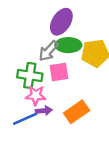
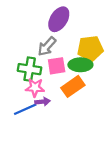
green ellipse: (68, 45) -> (80, 65), moved
orange rectangle: (77, 112) -> (73, 86), moved

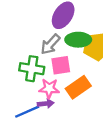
green ellipse: (80, 65) -> (78, 40), moved
pink star: (35, 88) -> (49, 88), moved

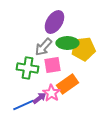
pink star: (49, 88) -> (51, 93), moved, turned 30
purple arrow: (46, 104) -> (39, 98), turned -32

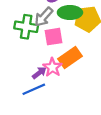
green cross: (27, 68) -> (26, 27), moved
blue line: (23, 105) -> (34, 89), moved

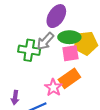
pink square: (54, 37) -> (70, 53), moved
purple arrow: (39, 73) -> (15, 98), moved, turned 136

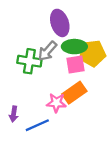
purple ellipse: (56, 16) -> (60, 23), turned -50
pink star: (53, 87) -> (56, 103), turned -30

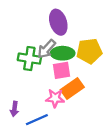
green ellipse: (74, 47) -> (63, 53), moved
pink square: (75, 65) -> (62, 70), moved

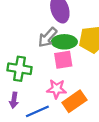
green cross: (29, 59) -> (19, 69), moved
orange rectangle: (72, 89) -> (74, 101), moved

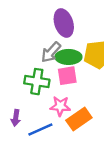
green cross: (19, 69) -> (37, 82), moved

